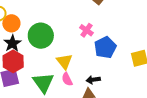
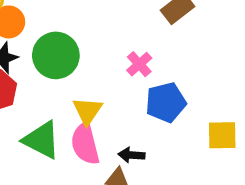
pink semicircle: (67, 79) -> (85, 144), size x1.6
green triangle: (43, 83) -> (42, 140), turned -40

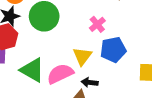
yellow triangle: (87, 111) -> (82, 56), moved
pink semicircle: (85, 144) -> (60, 74), turned 76

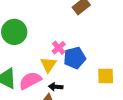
pink cross: (97, 24) -> (59, 48), moved

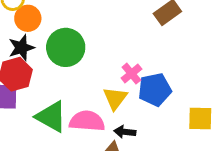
pink semicircle: (30, 81) -> (87, 121), turned 30

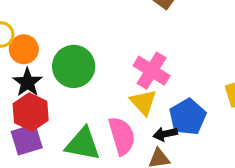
pink cross: (131, 74) -> (152, 71), size x1.5
blue pentagon: (155, 90) -> (188, 117), moved
pink semicircle: (87, 121) -> (122, 136), turned 88

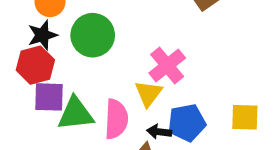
purple square: (27, 140) -> (49, 97), moved
green triangle: (83, 144) -> (76, 114), turned -36

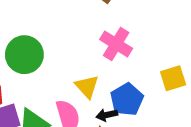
pink cross: (167, 66) -> (116, 44), moved

